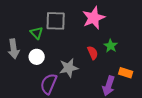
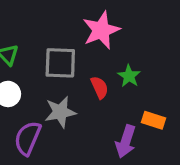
gray square: (56, 21) -> (60, 63), moved

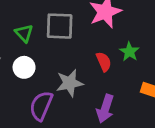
gray square: (60, 63) -> (60, 26), moved
purple arrow: (126, 141) -> (105, 109), moved

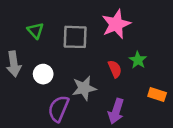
green triangle: (24, 33) -> (35, 31), moved

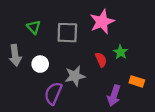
purple arrow: (116, 111) -> (114, 96), moved

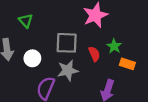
gray square: (67, 33) -> (67, 43), moved
orange rectangle: (137, 81) -> (127, 64), moved

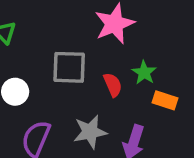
gray star: (68, 70) -> (90, 132), moved

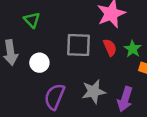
red semicircle: (113, 85) -> (110, 48), moved

